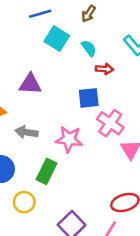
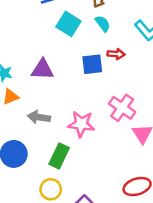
cyan semicircle: (89, 48) -> (103, 24), moved
blue square: (89, 98) -> (92, 64), moved
yellow circle: (24, 202) -> (51, 189), moved

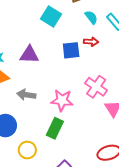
cyan semicircle: (103, 24) -> (91, 17), moved
green rectangle: (59, 156) -> (55, 128), moved
yellow circle: (51, 189) -> (27, 150), moved

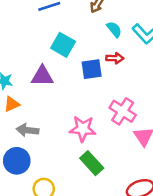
cyan square: (51, 17) -> (63, 45), moved
gray arrow: (26, 95) -> (27, 130), moved
green rectangle: (55, 128) -> (92, 163), moved, turned -66

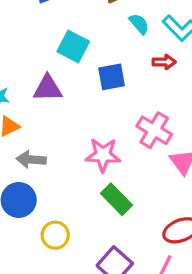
red arrow: (115, 58) -> (164, 62), moved

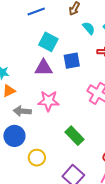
purple triangle: (48, 88) -> (44, 68), moved
pink star: (103, 155) -> (49, 101), moved

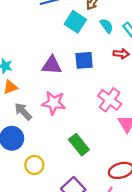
cyan square: (48, 42) -> (75, 22), moved
gray arrow: (22, 111) -> (23, 111), turned 36

